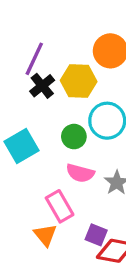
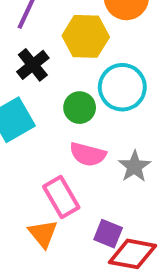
black cross: (42, 86) -> (33, 65), moved

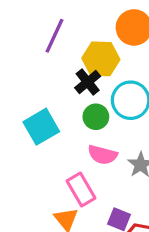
black cross: (33, 65) -> (88, 82), moved

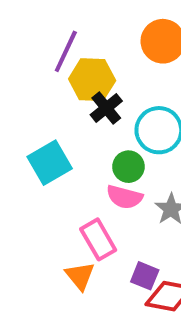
yellow hexagon: (101, 59) -> (92, 80), moved
green circle: (96, 117) -> (128, 167), moved

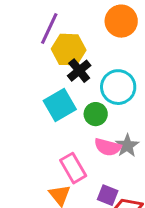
cyan square: (50, 163) -> (60, 105), moved
pink semicircle: (124, 197) -> (108, 147), moved

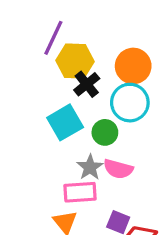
orange circle: (121, 21) -> (133, 66), moved
gray star: (127, 146) -> (90, 167), moved
pink rectangle: (73, 168) -> (80, 192), turned -64

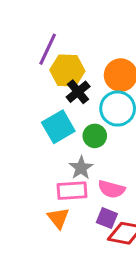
pink semicircle: (118, 169) -> (112, 189), moved

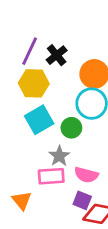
yellow hexagon: (67, 71) -> (34, 83), moved
black cross: (78, 92) -> (57, 55), moved
orange triangle: (58, 218) -> (22, 200), moved

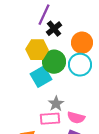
purple line: (30, 51) -> (44, 15), moved
green circle: (71, 128) -> (54, 62), moved, size x1.5

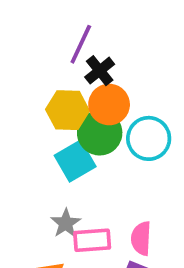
orange circle: (82, 43) -> (109, 105), moved
gray star: (56, 104) -> (66, 223), moved
pink semicircle: (76, 118) -> (141, 238), turned 78

